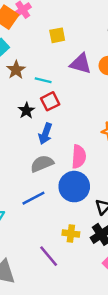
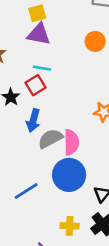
purple triangle: (81, 64) -> (39, 34), moved
cyan line: (43, 80) -> (42, 68), moved
gray semicircle: (42, 164) -> (50, 139), moved

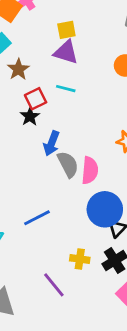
red square: (35, 85) -> (36, 99), moved
gray semicircle: (50, 139) -> (68, 164), turned 85
blue circle: (69, 175) -> (105, 209), moved

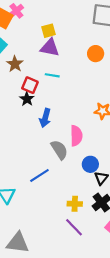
red square: (36, 99) -> (30, 85), turned -35
gray semicircle: (68, 164) -> (59, 150), moved
blue circle: (105, 209) -> (90, 164), size x0.6
purple line: (54, 285) -> (74, 227), moved

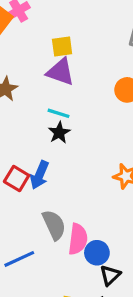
red square: (30, 85) -> (17, 178), moved
black star: (27, 99) -> (59, 133), moved
pink semicircle: (76, 136) -> (78, 239), moved

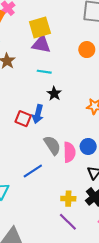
yellow square: (62, 46) -> (40, 27), size x1.5
black star: (59, 133) -> (54, 94), moved
blue circle: (97, 253) -> (88, 146), moved

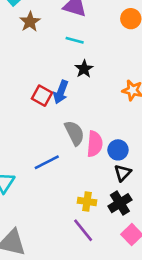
blue circle: (88, 146) -> (118, 150), moved

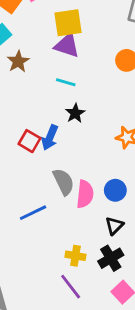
blue circle: (118, 150) -> (115, 190), moved

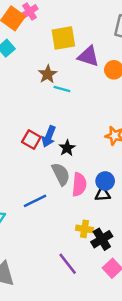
purple triangle: (67, 45) -> (88, 56), moved
brown star: (18, 61) -> (48, 74), moved
black star: (75, 113) -> (67, 148), moved
black triangle: (114, 226) -> (103, 194), moved, turned 42
yellow cross: (75, 256) -> (85, 229), moved

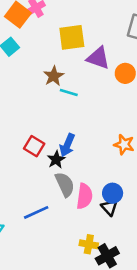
blue arrow: (49, 136) -> (67, 145), moved
black star: (67, 148) -> (56, 160), moved
black triangle: (103, 194) -> (109, 207), turned 49

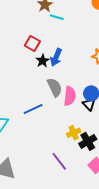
red square: (34, 146) -> (32, 44), moved
black star: (56, 160) -> (43, 61), moved
yellow cross: (89, 244) -> (74, 133), turned -32

